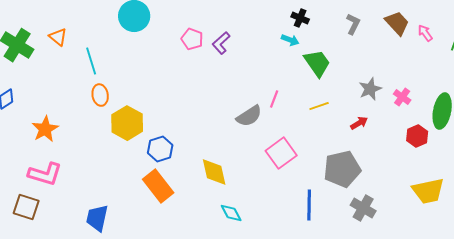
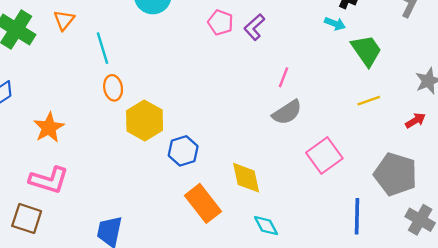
orange triangle: (58, 37) -> (64, 20), turned 30
pink line: (274, 99) -> (284, 77), moved
gray pentagon: (342, 169) -> (396, 174), turned 30
orange rectangle: (158, 186) -> (203, 203), moved

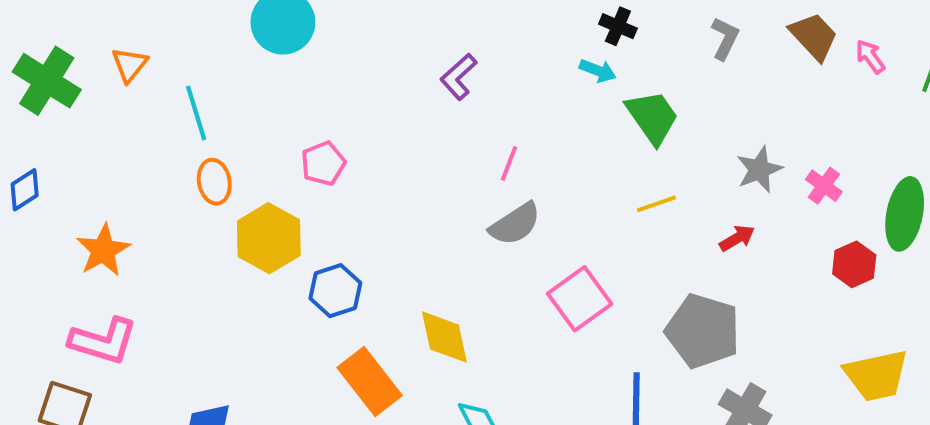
pink pentagon: (220, 22) -> (323, 163), moved, turned 30

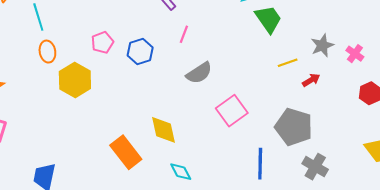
pink line: (509, 163) -> (184, 34), moved
yellow line: (656, 204) -> (288, 63), moved
blue hexagon: (335, 291) -> (140, 52), moved

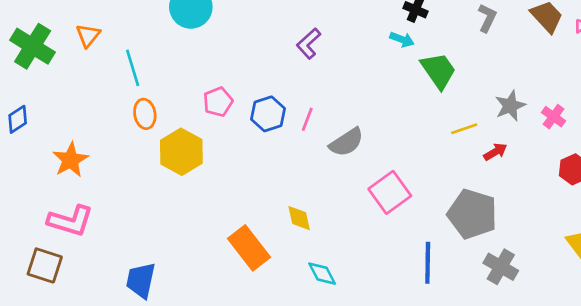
pink line: (184, 34) -> (307, 119), moved
yellow diamond: (164, 130) -> (299, 218), size x0.7

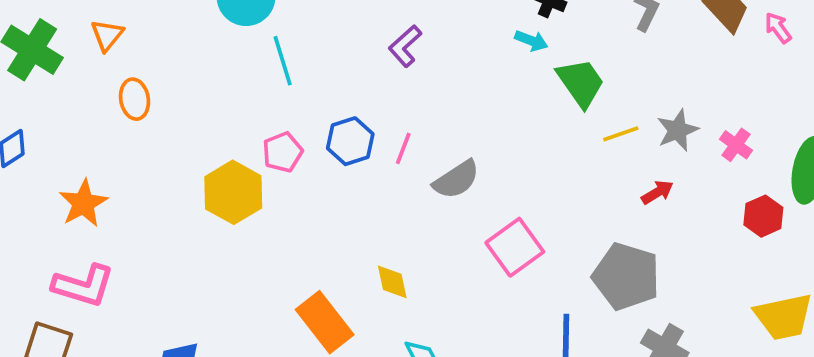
cyan line: (133, 68) -> (283, 61), moved
pink pentagon: (218, 102) -> (283, 152), moved
orange ellipse: (145, 114) -> (135, 99), moved
yellow line: (464, 129) -> (621, 134), moved

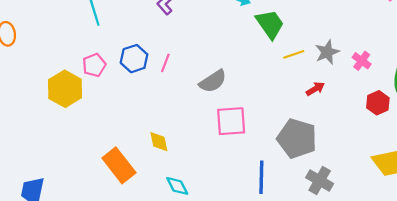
gray semicircle: (456, 180) -> (213, 81), moved
pink square: (515, 247) -> (231, 121), turned 32

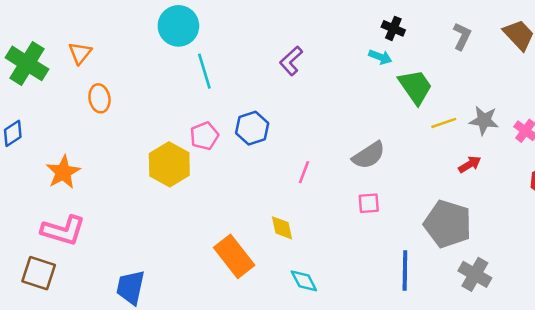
gray star: (327, 52) -> (484, 120), turned 30
pink line: (165, 63) -> (304, 172), moved
gray semicircle: (213, 81) -> (369, 155), moved
pink square: (231, 121) -> (369, 203), size x0.6

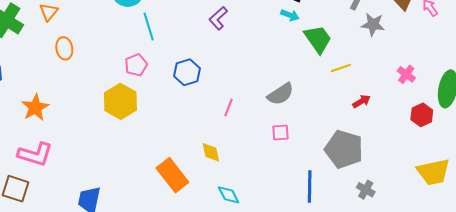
gray star: (484, 120) -> (373, 24), moved
pink pentagon: (204, 136) -> (136, 65), moved
gray cross: (475, 274) -> (366, 190), size x0.7

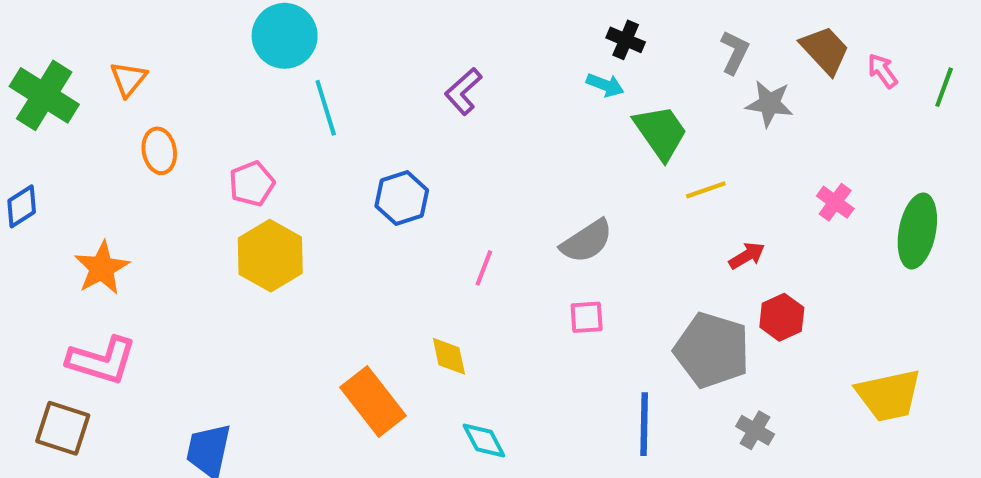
pink pentagon: (136, 65) -> (252, 184), moved
red hexagon: (422, 115) -> (782, 317), moved

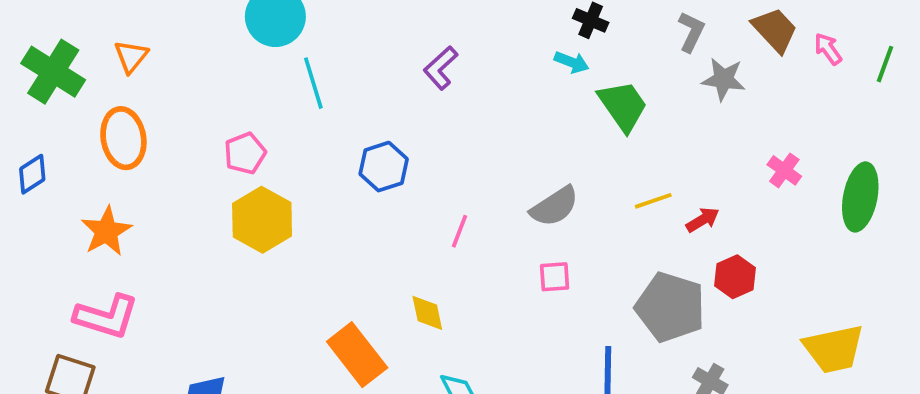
orange ellipse: (159, 151) -> (123, 138), moved, size x1.4
yellow line: (706, 190) -> (653, 201), moved

